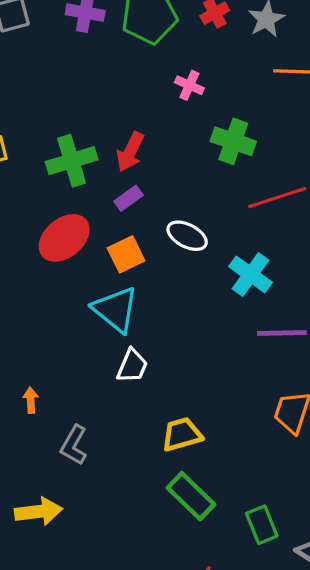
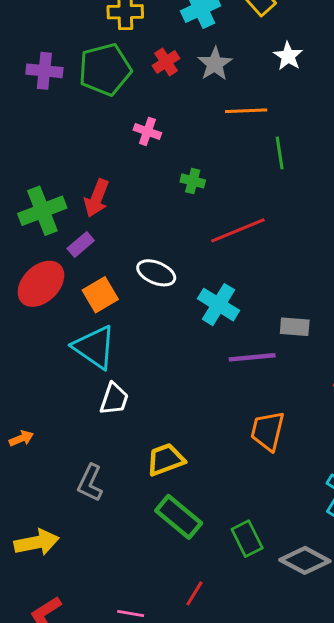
green cross: (233, 141) -> (193, 181), size x0.6
purple rectangle: (129, 198) -> (81, 245), moved
orange arrow: (31, 400) -> (21, 438), turned 75
gray L-shape: (74, 445) -> (90, 483), moved

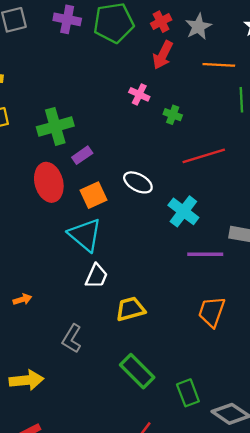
pink cross: (147, 131) -> (139, 94), moved
red arrow: (97, 198) -> (163, 55), moved
red ellipse: (41, 284) -> (49, 182), turned -66
yellow trapezoid: (166, 460) -> (130, 309), moved

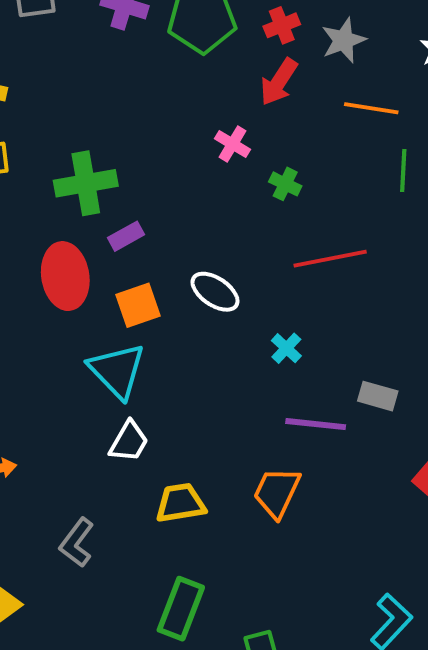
cyan cross: (183, 211) -> (286, 348), size x0.6
orange trapezoid: (212, 312) -> (277, 492), moved
green rectangle: (137, 371) -> (181, 609), turned 60

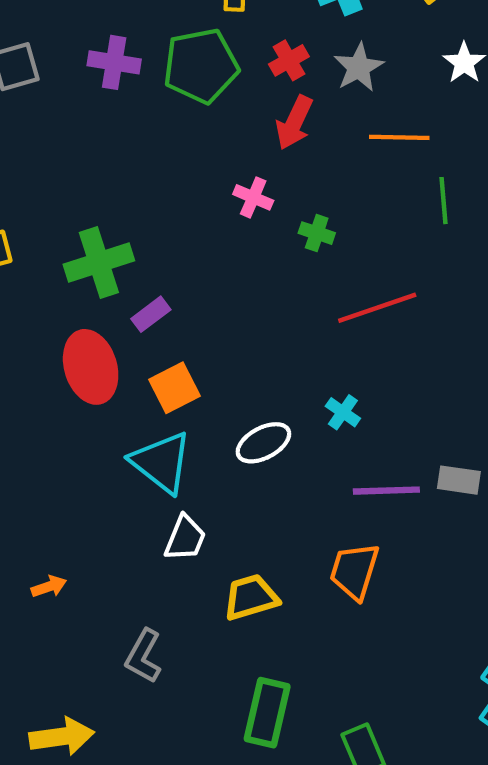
white ellipse: (215, 292) -> (263, 443), moved, turned -54
gray rectangle: (378, 396) -> (459, 480), moved

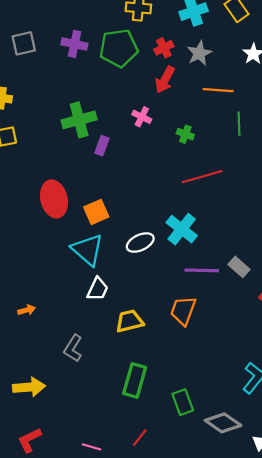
green cross: (317, 233) -> (185, 134), moved
green cross: (99, 262) -> (79, 120), moved
purple rectangle: (151, 314) -> (102, 146), moved, turned -36
cyan cross: (343, 412) -> (182, 229), size x1.8
gray rectangle: (459, 480) -> (239, 267), turned 30

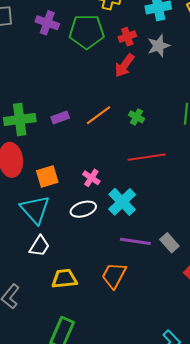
orange line: (218, 90) -> (99, 115), moved, turned -48
pink cross: (142, 117) -> (91, 178), moved
green cross: (79, 120) -> (20, 120), moved
purple rectangle: (102, 146) -> (60, 117), turned 42

